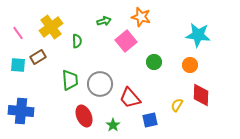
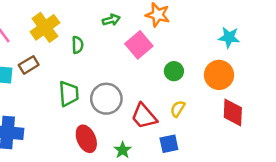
cyan star: (198, 35) -> (229, 37), size x0.7
orange circle: (190, 65) -> (219, 75), size x1.5
yellow semicircle: (177, 105) -> (178, 109), moved

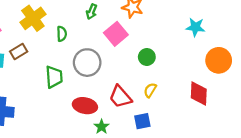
green arrow: (111, 20) -> (92, 12), turned 128
orange circle: (219, 75) -> (219, 60), moved
gray circle: (106, 99) -> (87, 63), moved
red ellipse: (86, 139) -> (85, 106), moved, turned -55

